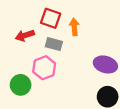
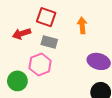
orange arrow: (74, 27) -> (82, 25), moved

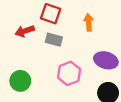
pink hexagon: (40, 65) -> (69, 73), moved

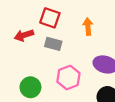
green circle: (20, 81) -> (30, 87), moved

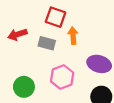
red square: (50, 18) -> (56, 17), moved
orange arrow: (88, 27) -> (73, 36), moved

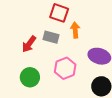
red arrow: (17, 35) -> (29, 44), moved, turned -36

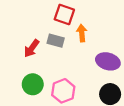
pink hexagon: (65, 68) -> (63, 91), moved

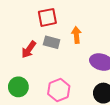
red square: (64, 15) -> (47, 17), moved, turned -30
green circle: (33, 84) -> (18, 87), moved

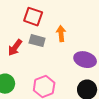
red square: (47, 17) -> (33, 17), turned 30

